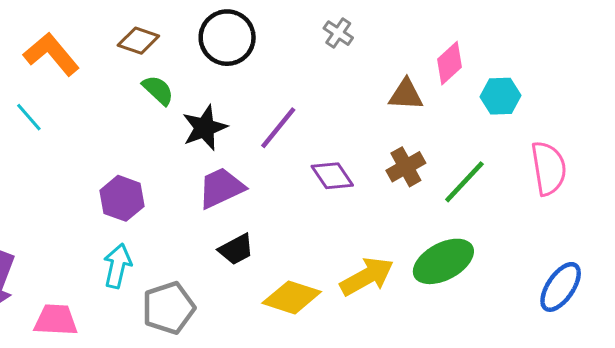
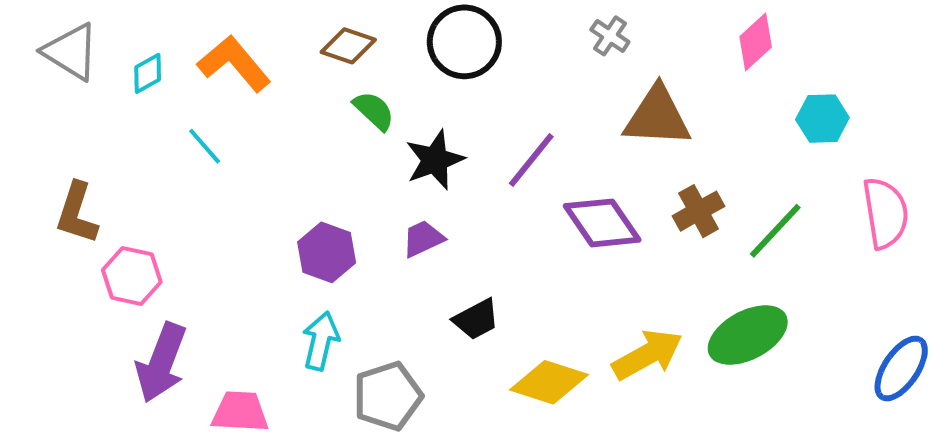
pink diamond: (449, 63) -> (756, 42), moved
brown triangle: (406, 95) -> (657, 117), moved, size x1.5
purple diamond: (332, 176) -> (602, 223), size x1.4
purple trapezoid: (221, 188) -> (423, 239), moved, size x0.7

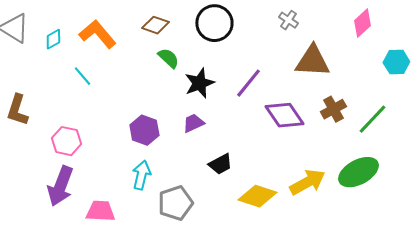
pink hexagon: (132, 276) -> (66, 141), moved

